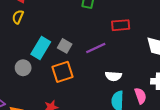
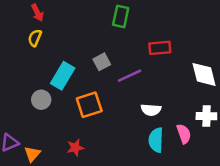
gray square: (65, 46) -> (102, 62), moved, turned 32

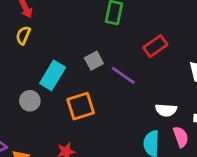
red rectangle: (160, 48) -> (155, 46), turned -30
purple line: (130, 76) -> (123, 75), turned 60
white semicircle: (151, 110) -> (166, 110), moved

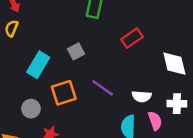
purple line: (123, 75) -> (103, 88), moved
gray circle: (30, 101) -> (31, 109), moved

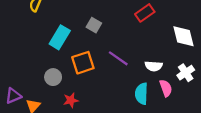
gray square: (76, 51) -> (94, 25), turned -32
white cross: (177, 104) -> (186, 73), turned -35

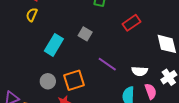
orange square: (83, 63) -> (74, 80), moved

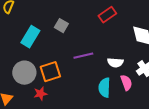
purple line: (107, 64) -> (83, 56), turned -48
gray circle: (48, 81) -> (24, 73), size x1.5

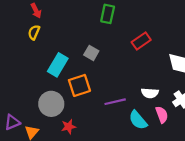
purple line: (83, 56) -> (115, 102), moved
orange square: (50, 72) -> (79, 85), moved
cyan semicircle: (104, 88) -> (138, 120), turned -42

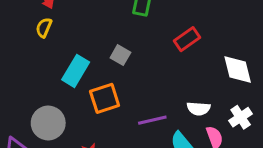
gray circle: (51, 104) -> (48, 123), moved

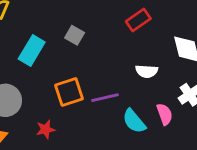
orange square: (105, 98) -> (69, 92), moved
white semicircle: (199, 109) -> (147, 71), moved

